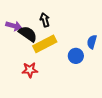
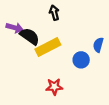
black arrow: (45, 20) -> (54, 13), moved
red star: (30, 70) -> (54, 87), moved

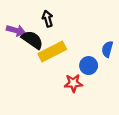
black arrow: (54, 13) -> (48, 19), moved
red star: (54, 87) -> (73, 83), moved

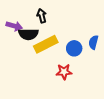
black semicircle: (32, 40) -> (28, 34), turned 144
blue circle: (89, 66) -> (74, 48), moved

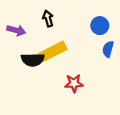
black semicircle: (28, 34) -> (33, 60), moved
blue circle: (74, 48) -> (100, 26), moved

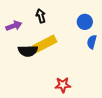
purple arrow: (16, 30) -> (14, 26), turned -35
red star: (74, 83) -> (63, 85), moved

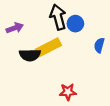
black arrow: (41, 16) -> (58, 17), moved, size x1.6
blue circle: (85, 22) -> (75, 24), moved

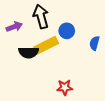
black arrow: (58, 17) -> (41, 16), moved
blue circle: (75, 24) -> (67, 31), moved

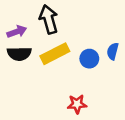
blue circle: (67, 31) -> (89, 59), moved
black semicircle: (29, 52) -> (19, 54), moved

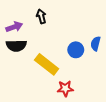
black arrow: (49, 19) -> (41, 16), size x0.6
yellow rectangle: (55, 54) -> (47, 64), moved, turned 65

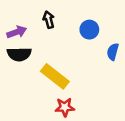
blue circle: (76, 50) -> (89, 30), moved
red star: (65, 88) -> (65, 107), moved

